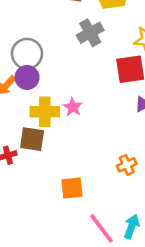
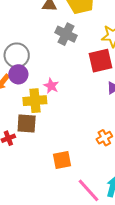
gray cross: (90, 33) -> (66, 34), turned -30
pink star: (73, 107) -> (51, 86), moved

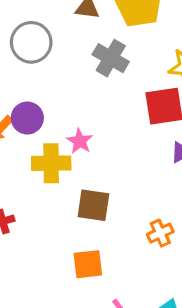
gray circle: (17, 55) -> (31, 42), moved
brown square: (27, 123) -> (93, 205), moved

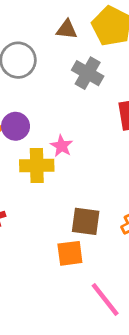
brown square: (93, 205) -> (86, 221), moved

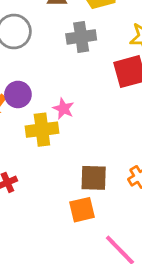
gray cross: (88, 73) -> (81, 37), turned -32

